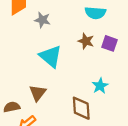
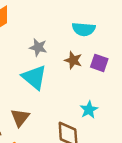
gray star: (42, 20) -> (38, 47), moved

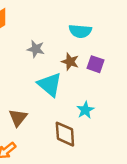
cyan triangle: (34, 77) -> (50, 85), moved

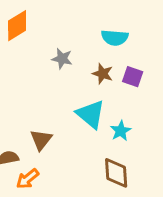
cyan triangle: (50, 85) -> (91, 114), moved
brown diamond: (65, 134) -> (116, 173), moved

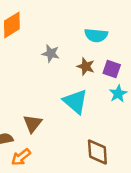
cyan star: (121, 131) -> (118, 94), moved

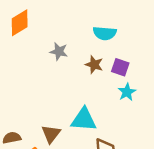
cyan triangle: (75, 101) -> (84, 119), moved, turned -36
brown triangle: (33, 123) -> (51, 134), moved

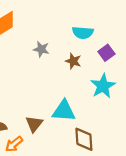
purple square: (120, 67) -> (106, 53), moved, turned 35
cyan star: (127, 92) -> (103, 86), size x1.5

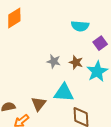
gray star: (41, 49) -> (54, 61), moved
brown star: (73, 61) -> (76, 62), moved

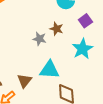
brown star: (76, 62) -> (56, 29), moved

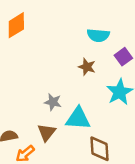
gray star: (39, 39) -> (53, 102), moved

